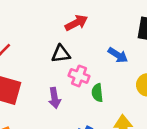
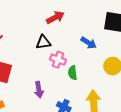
purple arrow: (55, 98) -> (39, 90), moved

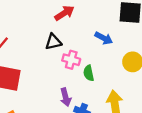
purple arrow: (39, 90) -> (66, 97), moved

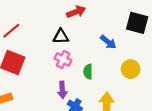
pink cross: (71, 60) -> (63, 60), moved

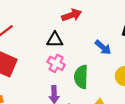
green semicircle: (88, 72) -> (81, 77), size x1.5

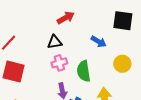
pink cross: (56, 63) -> (59, 63), turned -35

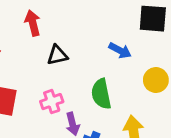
red arrow: (66, 18) -> (33, 23), moved, turned -72
pink cross: (59, 63) -> (52, 102), moved

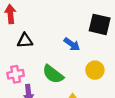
green semicircle: (101, 94) -> (53, 74), turned -50

